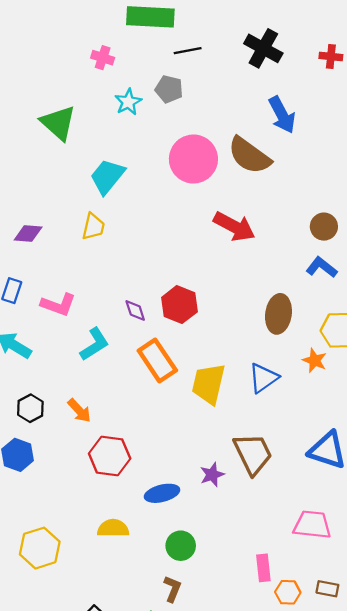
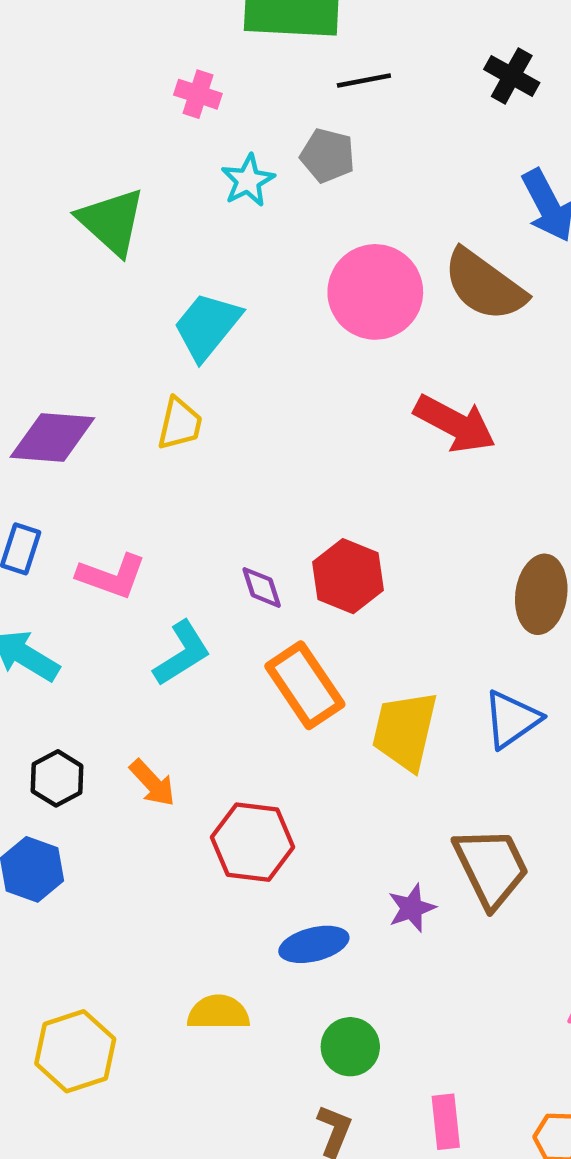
black cross: (263, 48) -> (512, 76), size x0.7
purple diamond: (28, 234) -> (52, 437), size x1.5
red hexagon: (110, 456) -> (253, 842), moved
pink rectangle: (263, 568) -> (446, 1122), moved

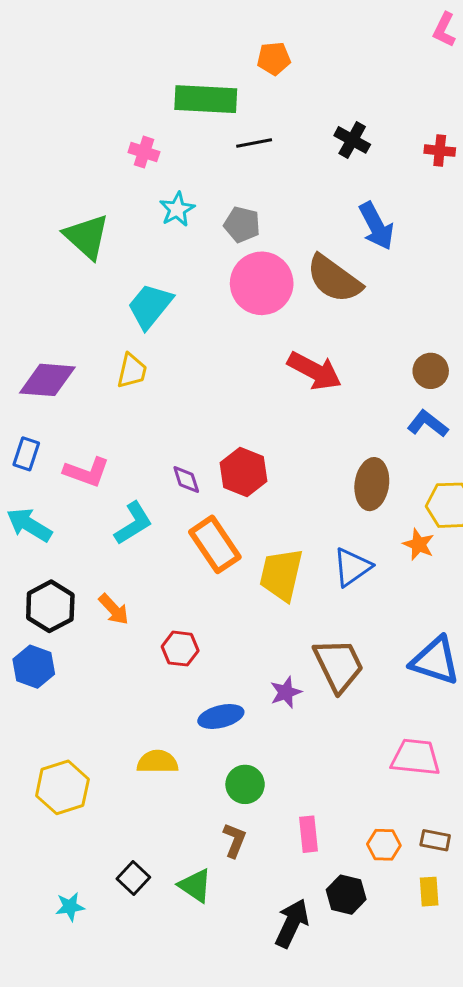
gray pentagon: (328, 156) -> (242, 224), moved
black hexagon: (57, 778) -> (50, 606), size x1.4
red hexagon: (253, 842) -> (180, 649), size x0.7

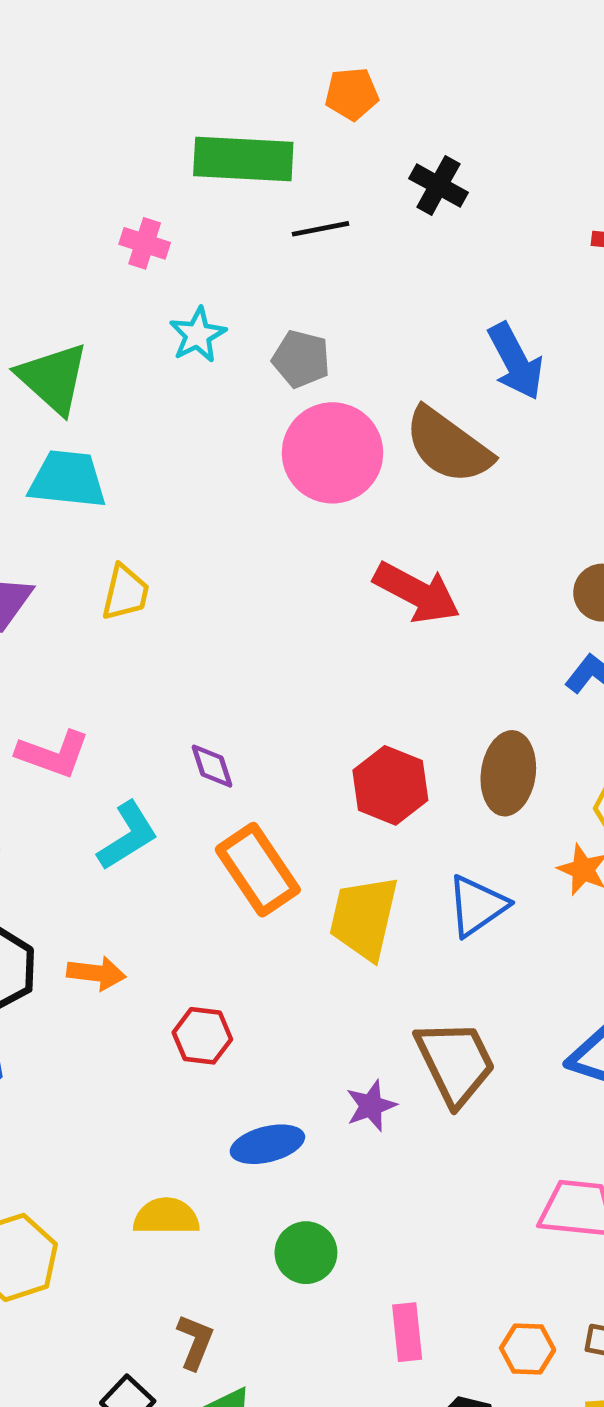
black cross: (352, 140) -> (438, 185), moved
cyan trapezoid: (150, 306) -> (67, 479), moved, turned 57
red hexagon: (244, 472) -> (390, 785), moved
orange arrow: (114, 609) -> (96, 973), turned -40
brown L-shape: (234, 840) -> (195, 1342), moved

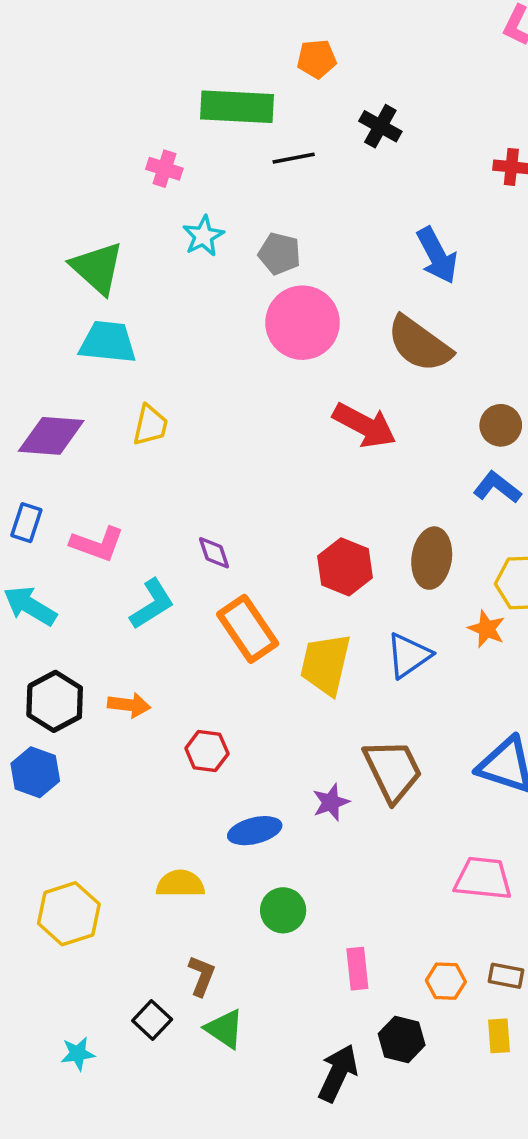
brown semicircle: (448, 446) -> (419, 344), moved

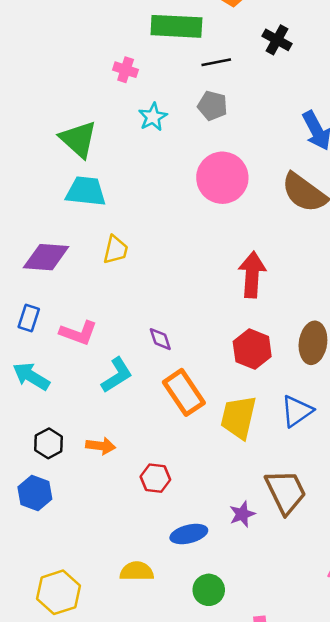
gray pentagon: (279, 254) -> (212, 106), moved
red arrow: (364, 425) -> (252, 275), moved, turned -114
black hexagon: (55, 701) -> (49, 443), size x0.7

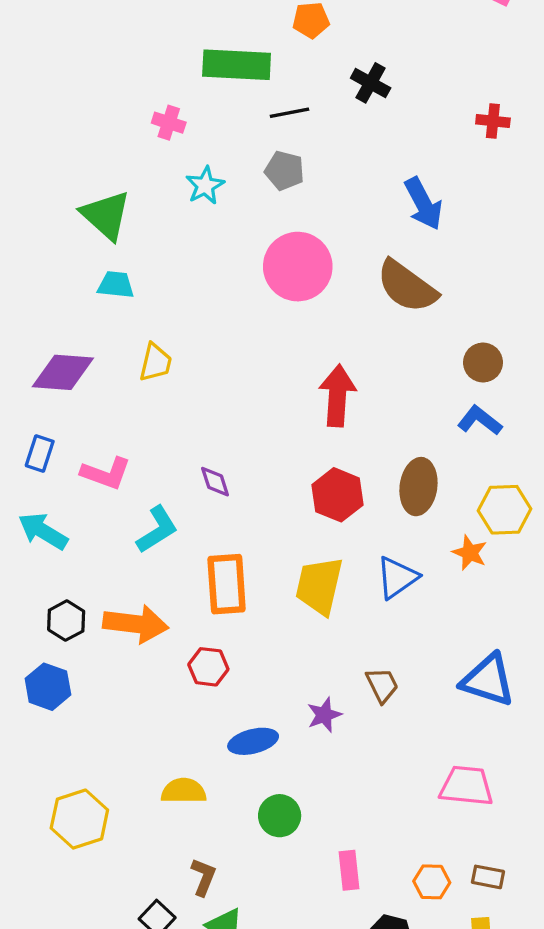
cyan trapezoid: (86, 191) -> (116, 285), size x0.7
orange rectangle: (184, 392) -> (227, 584), moved, turned 30
orange arrow: (101, 446) -> (136, 624), size x1.6
brown trapezoid: (286, 492) -> (382, 685), size x0.6

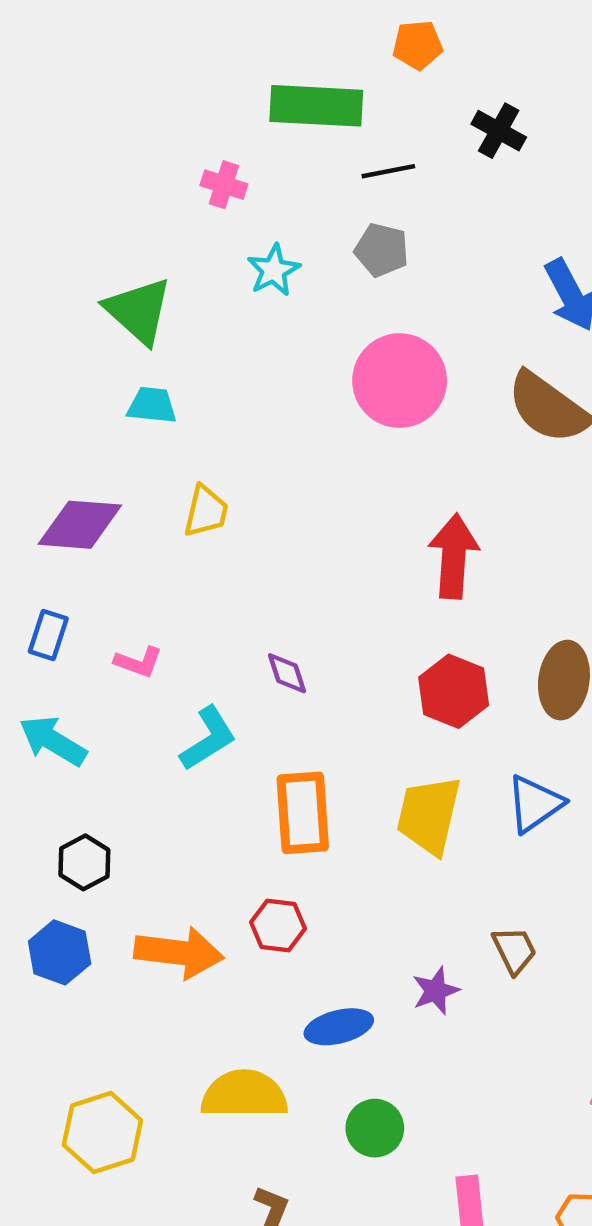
pink L-shape: (106, 473) -> (138, 662), size x0.7
orange arrow: (136, 624) -> (179, 952), moved
yellow semicircle: (184, 791) -> (244, 1094), size x1.4

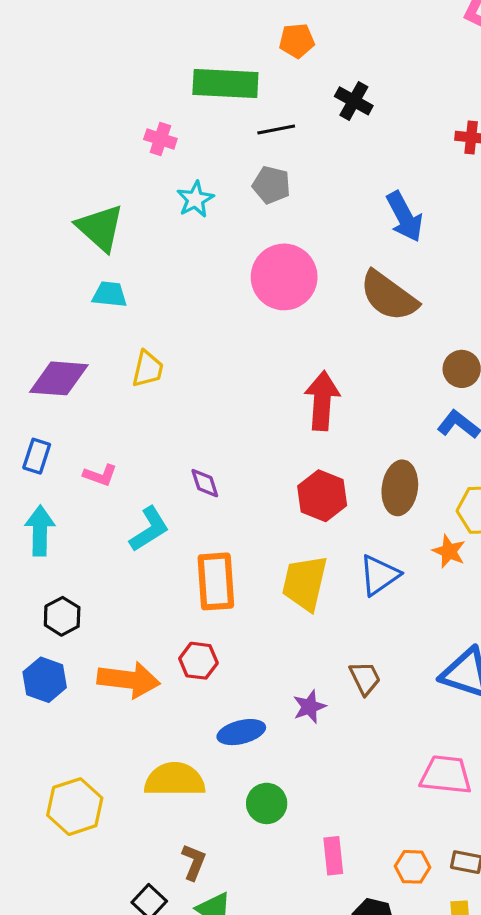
cyan arrow: (53, 741) -> (40, 531), turned 60

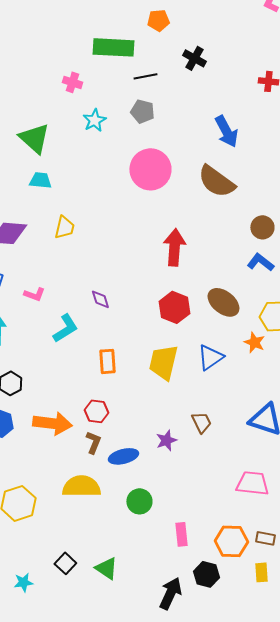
brown ellipse: (400, 488) -> (223, 302), turned -60
orange rectangle: (216, 581) -> (107, 361), size x0.7
brown L-shape: (194, 862) -> (93, 442), moved
orange hexagon: (413, 867) -> (231, 541), size x1.5

